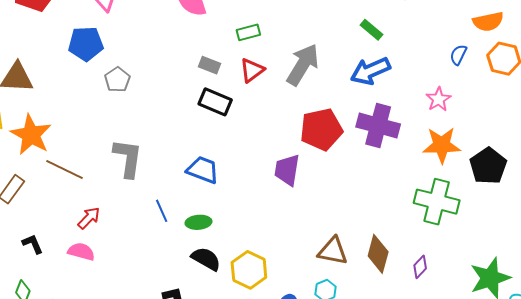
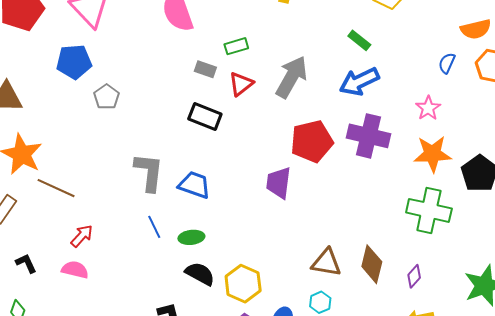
gray rectangle: (210, 65) -> (205, 69), moved
gray L-shape: (128, 158) -> (149, 172), moved

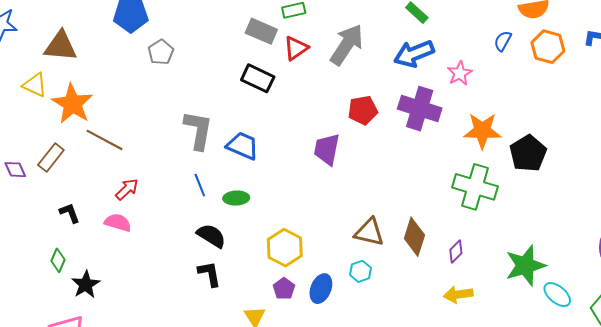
gray rectangle: (205, 69) -> (261, 31), size x1.4
pink star: (428, 108) -> (460, 73), moved
red pentagon: (312, 141) -> (363, 110), size x0.7
black semicircle: (200, 274) -> (211, 236), moved

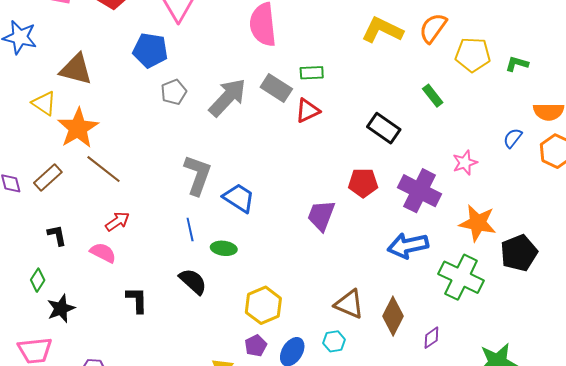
gray arrow: (347, 45) -> (228, 97), moved
blue arrow: (414, 54) -> (408, 246), moved
black rectangle: (258, 78) -> (384, 128), moved
black L-shape: (209, 274) -> (137, 300), moved

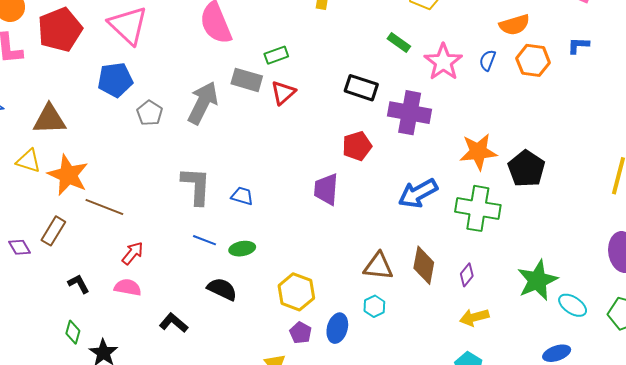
pink star: (465, 163) -> (443, 62), moved, size x1.5
purple cross: (420, 191) -> (410, 113), moved
blue trapezoid: (239, 198) -> (242, 196), size x0.7
blue line: (190, 230) -> (204, 240), turned -40
black L-shape: (137, 300) -> (174, 323), turned -32

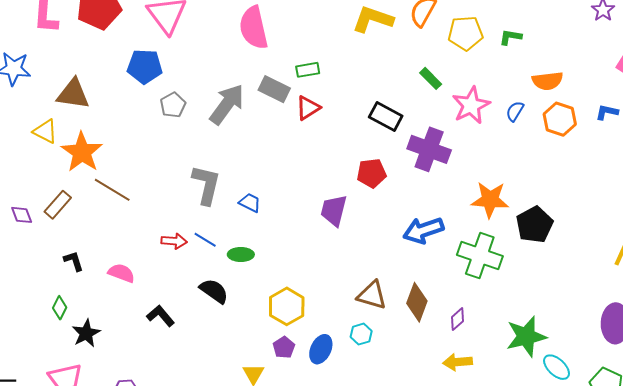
red arrow: (133, 253) -> (174, 241), moved, turned 45

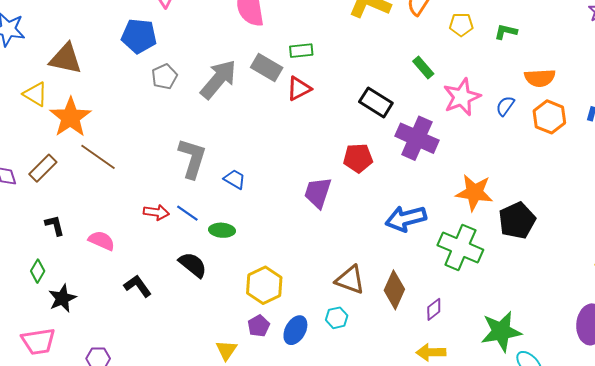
yellow pentagon: (465, 33) -> (461, 25), size x0.7

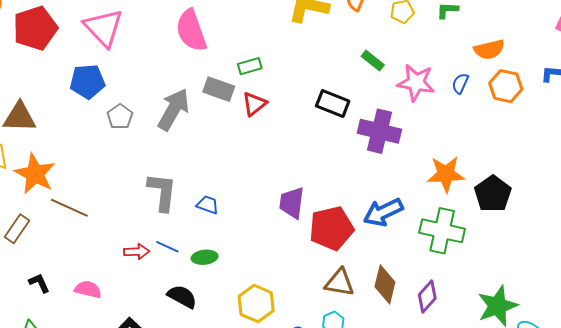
pink star: (462, 97) -> (416, 83), turned -30
red pentagon: (358, 158) -> (331, 228), moved, size x1.5
purple diamond: (434, 309) -> (427, 296), size x1.4

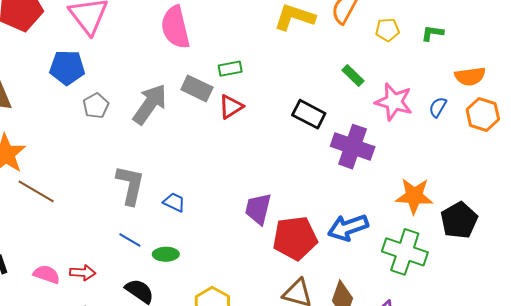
red arrow: (137, 252) -> (83, 273), moved

